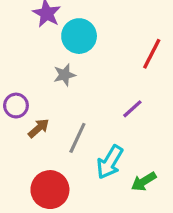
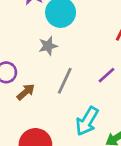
gray line: (77, 138) -> (65, 81), moved

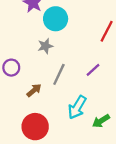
brown arrow: (26, 92) -> (34, 90), moved

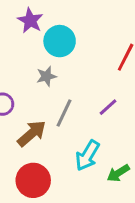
brown arrow: (34, 90) -> (32, 133), size x1.5

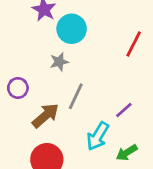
purple line: (108, 107) -> (124, 110), moved

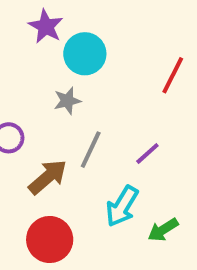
purple line: (124, 110) -> (147, 153), moved

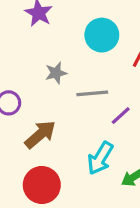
cyan circle: (85, 54) -> (102, 35), moved
gray line: (91, 150) -> (92, 93), moved, turned 60

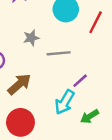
purple line: (121, 116) -> (80, 81), moved

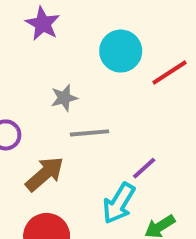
red line: (96, 22) -> (170, 72), turned 30
gray line: (59, 53) -> (90, 133), moved

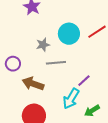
cyan circle: (121, 51) -> (69, 34), moved
brown arrow: (45, 174) -> (33, 84), turned -120

